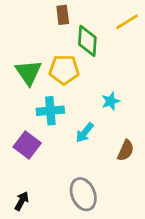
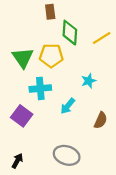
yellow line: (127, 22) -> (102, 38), moved
gray ellipse: (83, 194) -> (67, 155), turned -50

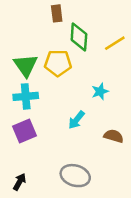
cyan cross: (40, 88) -> (26, 96), moved
purple square: (22, 116) -> (24, 131), turned 30
brown semicircle: (101, 120) -> (114, 136), turned -98

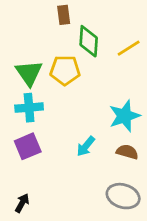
cyan star: (100, 91) -> (124, 116), moved, size x1.6
cyan arrow: (76, 120) -> (86, 146), moved
gray ellipse: (75, 176) -> (123, 196), moved

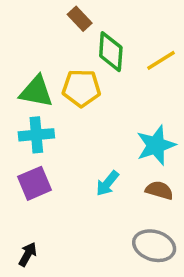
brown rectangle: (64, 15) -> (80, 19), turned -36
green triangle: (29, 73) -> (36, 92), turned -44

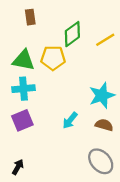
brown rectangle: (80, 19) -> (30, 17), moved, turned 35
green diamond: (111, 52) -> (72, 34), turned 50
gray ellipse: (154, 246) -> (101, 161), turned 30

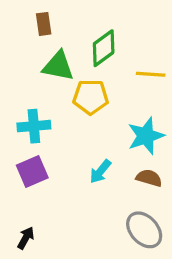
yellow line: (105, 40) -> (151, 74), moved, turned 36
yellow pentagon: (53, 58) -> (91, 97), moved
green triangle: (23, 60) -> (58, 66), moved

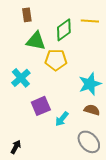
yellow line: (151, 74) -> (90, 21), moved
cyan cross: (34, 126) -> (21, 78), turned -36
purple square: (32, 171) -> (41, 106), moved
cyan arrow: (100, 171) -> (62, 119), moved

